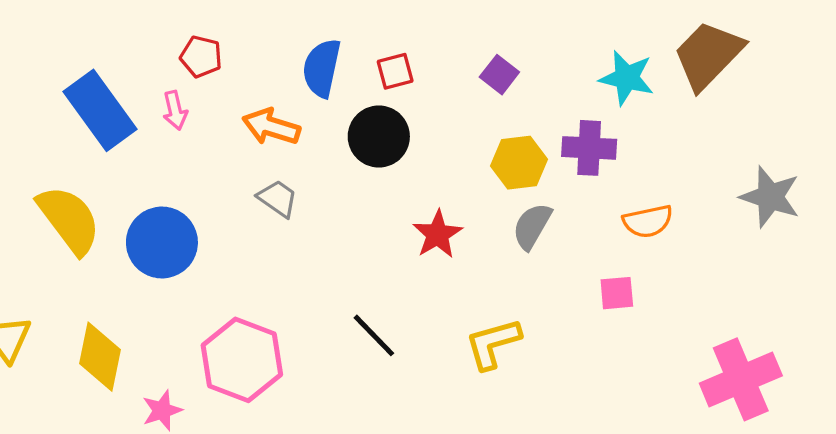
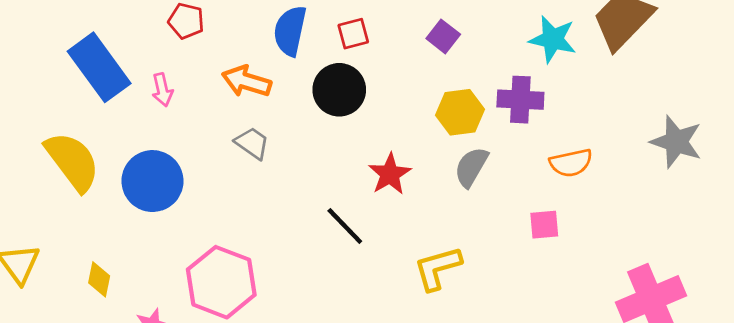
pink arrow: (175, 110) -> (162, 90), moved
black line: (374, 335) -> (345, 226), moved
yellow diamond: (100, 357) -> (99, 279), size x0.6

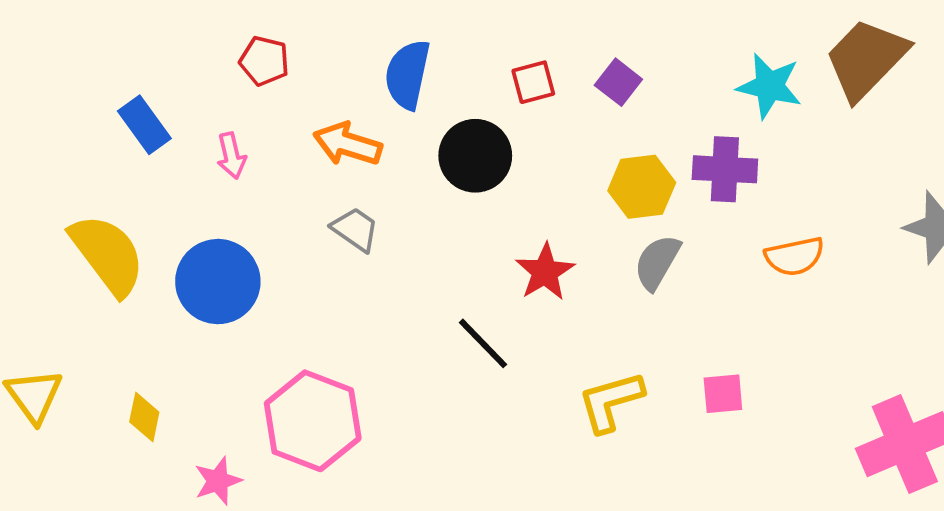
red square: (353, 34) -> (533, 82), moved
blue rectangle: (99, 67) -> (144, 125), size x0.6
pink square: (544, 225) -> (723, 394), moved

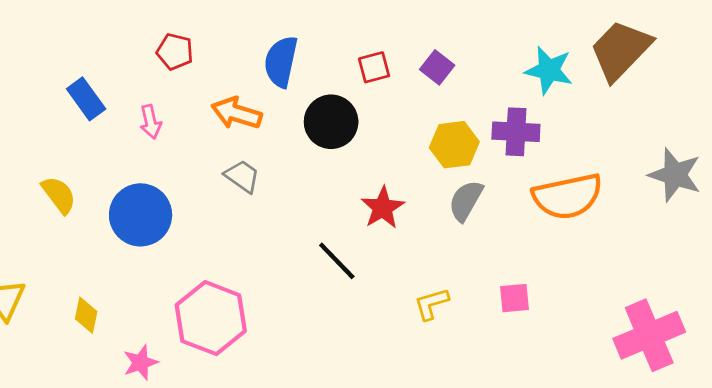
yellow semicircle: (108, 254) -> (59, 195), size x0.6
orange semicircle: (795, 256) -> (567, 196), size x1.6
yellow L-shape: (611, 402) -> (431, 304), size x0.7

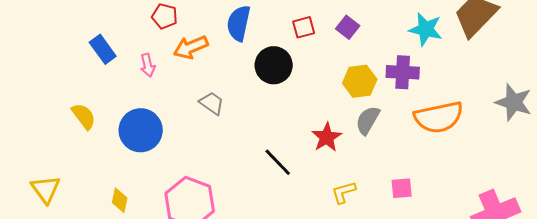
orange arrow: (237, 113) -> (191, 47), moved, turned -40
red star: (383, 208) -> (327, 137), moved
yellow diamond: (86, 315) -> (120, 200), moved

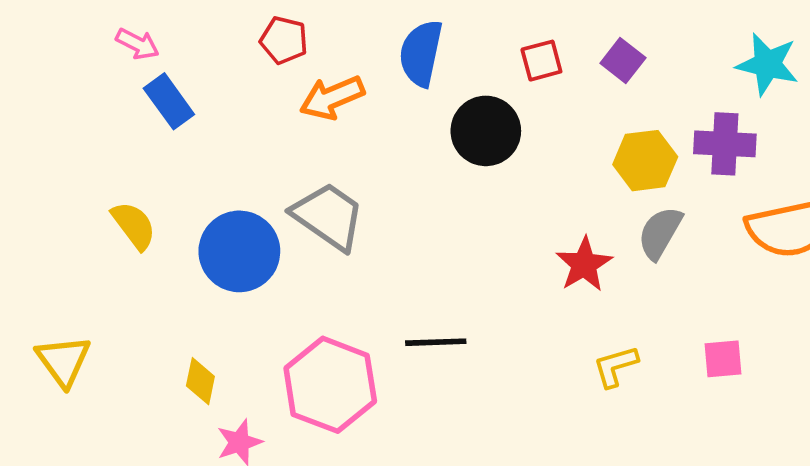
pink arrow: (148, 65) -> (137, 44), moved, turned -50
gray trapezoid: (212, 103) -> (328, 216), moved, size x1.6
black line: (278, 162) -> (436, 342), moved, turned -48

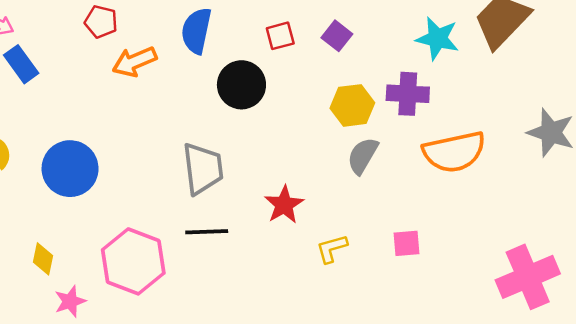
gray trapezoid: (328, 216) -> (203, 169), moved, turned 48
red star: (584, 264) -> (284, 205), moved

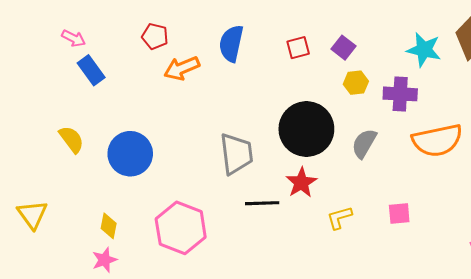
black circle: (241, 85) -> (306, 129), moved, size x1.4
yellow hexagon: (352, 105) -> (356, 83), moved, size x0.7
black line: (207, 232) -> (262, 203), moved
pink star: (70, 301) -> (104, 260), moved

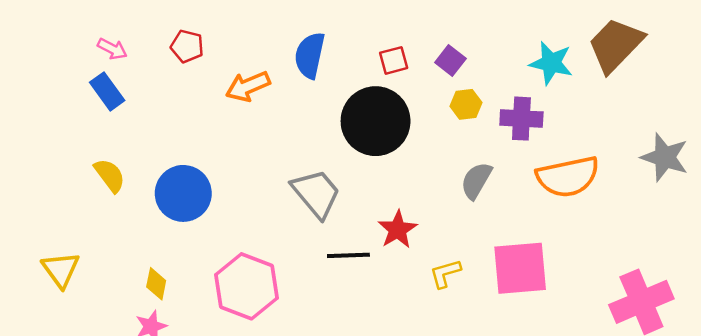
red pentagon: (155, 36) -> (187, 46), moved
blue rectangle: (91, 70) -> (107, 91), moved
black circle: (306, 129) -> (376, 121), moved
gray trapezoid: (236, 154) -> (316, 193), turned -33
pink square: (399, 214) -> (520, 268), size x2.0

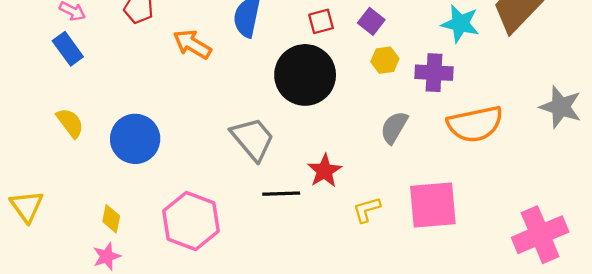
orange arrow: (248, 86) -> (192, 44), turned 54

